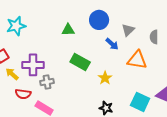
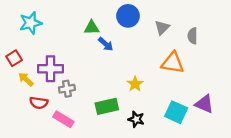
blue arrow: (112, 44) -> (106, 44), moved
green rectangle: (80, 62) -> (107, 106), moved, turned -42

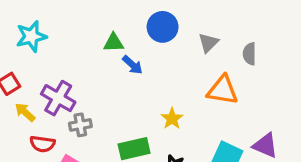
purple cross: (50, 69) -> (58, 98), turned 30

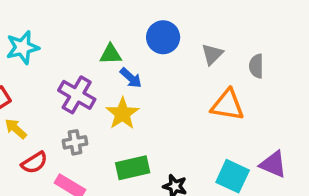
purple cross: (58, 98) -> (77, 95), moved
yellow star: (172, 119) -> (122, 114), moved, size x1.4
red semicircle: (42, 144) -> (34, 163), turned -40

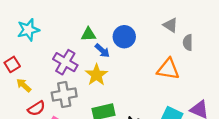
blue circle: (163, 37) -> (124, 37), moved
gray triangle: (212, 54) -> (170, 25), moved, turned -42
gray cross: (75, 142) -> (64, 95), size x1.5

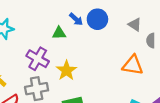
blue circle: (124, 37) -> (97, 19), moved
blue arrow: (102, 51) -> (76, 19), moved

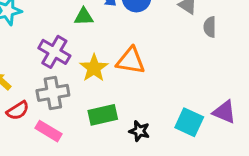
orange triangle: (133, 65) -> (131, 61), moved

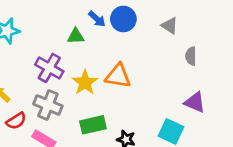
gray semicircle: (210, 27) -> (191, 56), moved
gray cross: (53, 93) -> (48, 105), turned 32
purple triangle: (224, 112) -> (195, 102), moved

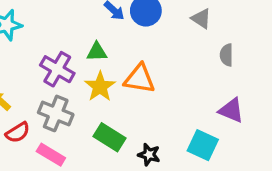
green triangle: (76, 36) -> (97, 52), moved
green rectangle: (93, 125) -> (109, 137), turned 45

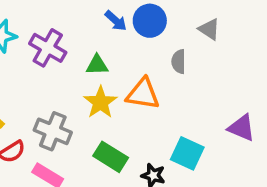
gray semicircle: (226, 55) -> (179, 62), moved
purple cross: (57, 69) -> (48, 48), moved
cyan square: (203, 145) -> (187, 153), moved

